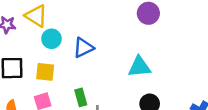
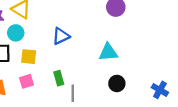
cyan circle: (51, 39) -> (16, 33), moved

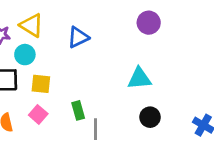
blue triangle: (61, 36) -> (78, 37), moved
pink square: (26, 81) -> (38, 114), turned -32

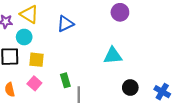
black circle: (150, 117) -> (130, 88), moved

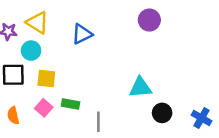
cyan triangle: (113, 56) -> (140, 87), moved
green rectangle: (65, 80) -> (70, 104), moved, turned -64

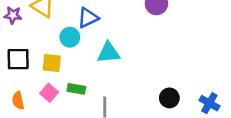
cyan circle: (31, 51) -> (70, 37), moved
cyan triangle: (140, 87) -> (109, 53), moved

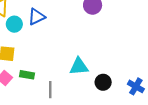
cyan circle: (70, 37) -> (14, 24), moved
cyan triangle: (109, 53) -> (79, 66), moved

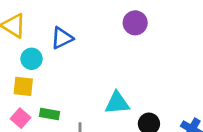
cyan circle: (14, 24) -> (32, 59), moved

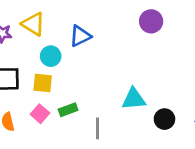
green rectangle: (49, 114) -> (68, 110), turned -30

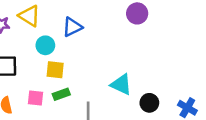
yellow square: (43, 83) -> (55, 70), moved
cyan triangle: (134, 99) -> (121, 84), turned 30
pink square: (40, 114) -> (36, 98), turned -35

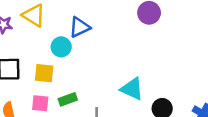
cyan circle: (45, 45) -> (61, 47), moved
yellow square: (55, 70) -> (44, 73), moved

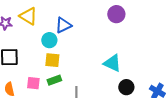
yellow square: (44, 73) -> (52, 60), moved
cyan triangle: (132, 89) -> (112, 63), moved

